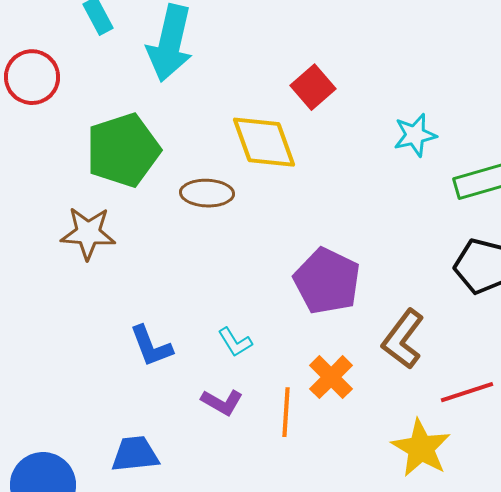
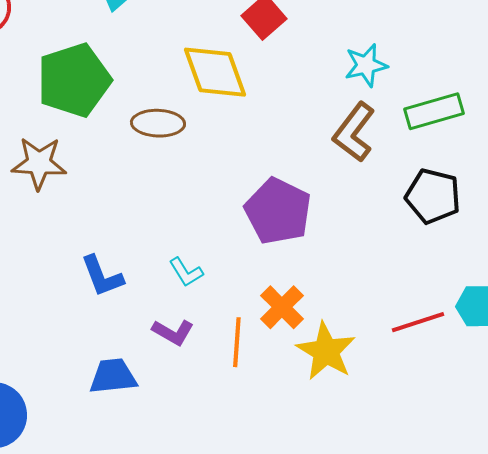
brown L-shape: (403, 339) -> (354, 132), moved
yellow star: (421, 448) -> (326, 351), moved
blue trapezoid: (135, 454) -> (113, 376), moved

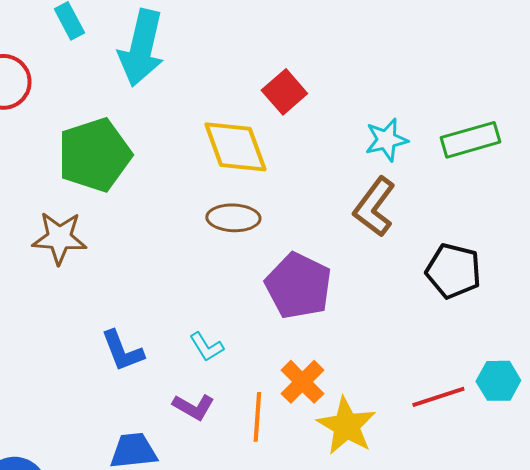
green rectangle: (434, 111) -> (470, 140), moved
brown ellipse: (158, 123) -> (233, 218), moved

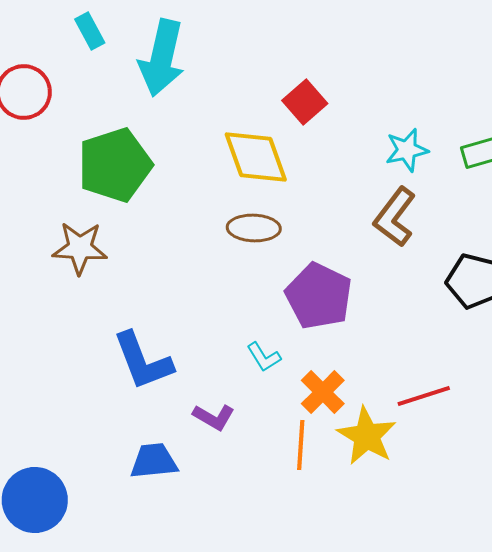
cyan L-shape: (206, 347) -> (264, 357), moved
blue L-shape: (122, 351) -> (143, 361), size x1.4
red line: (438, 397) -> (424, 396), moved
orange line: (257, 417) -> (301, 445), moved

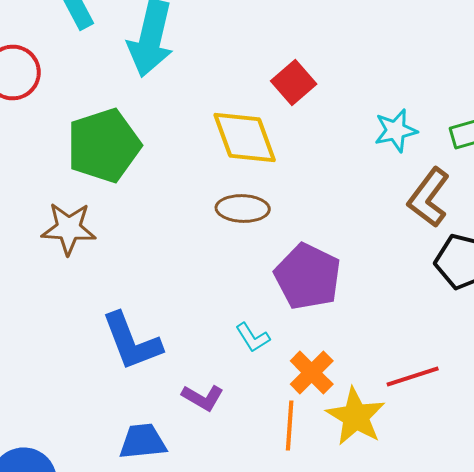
brown L-shape: (395, 217) -> (429, 198), moved

